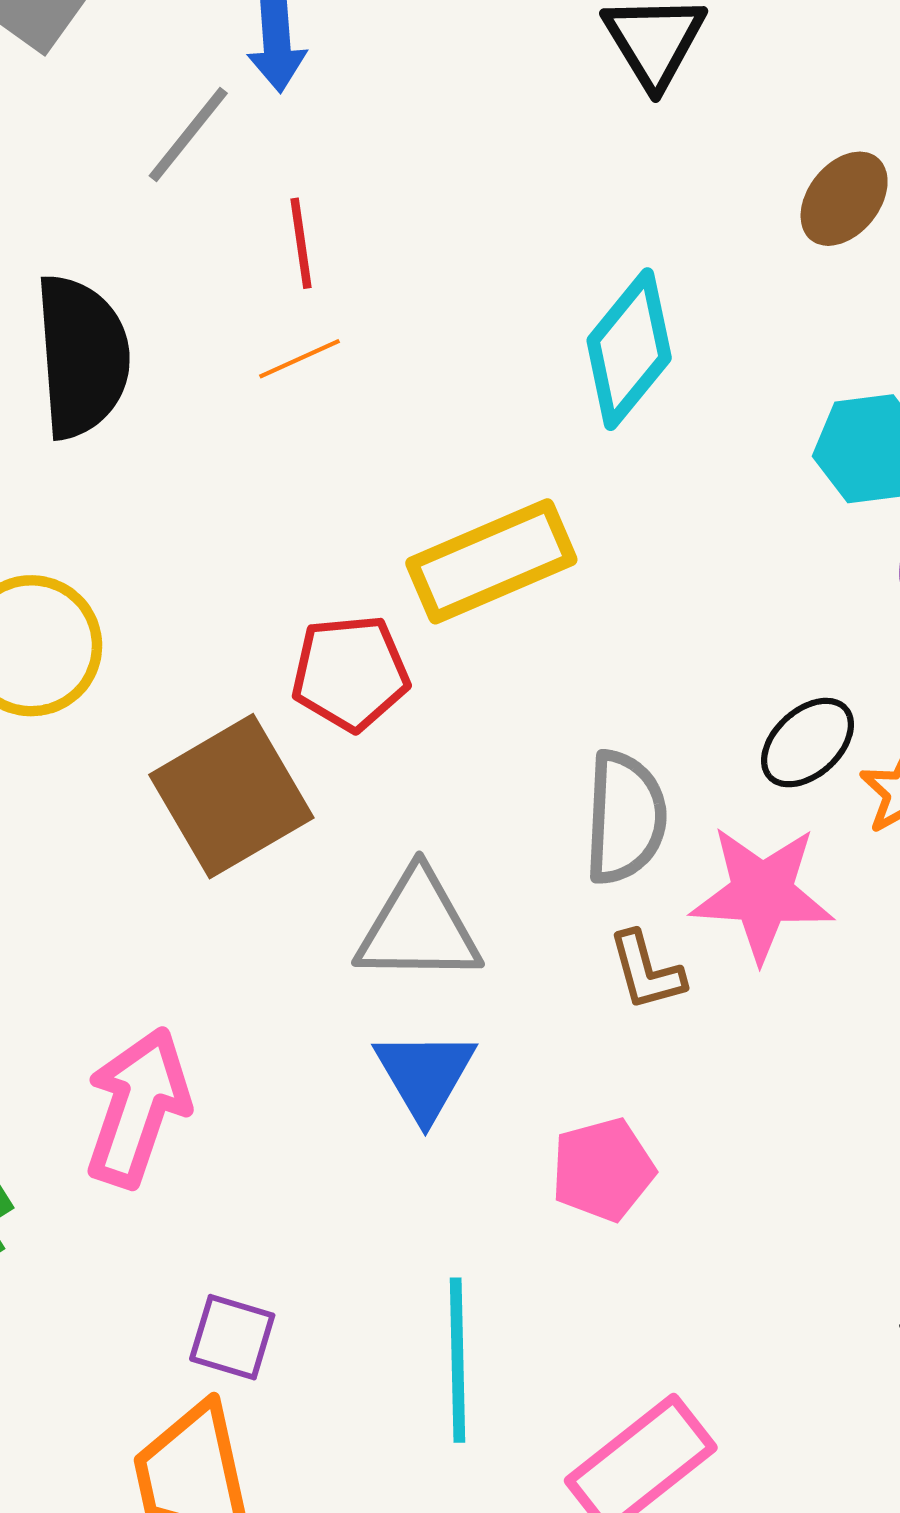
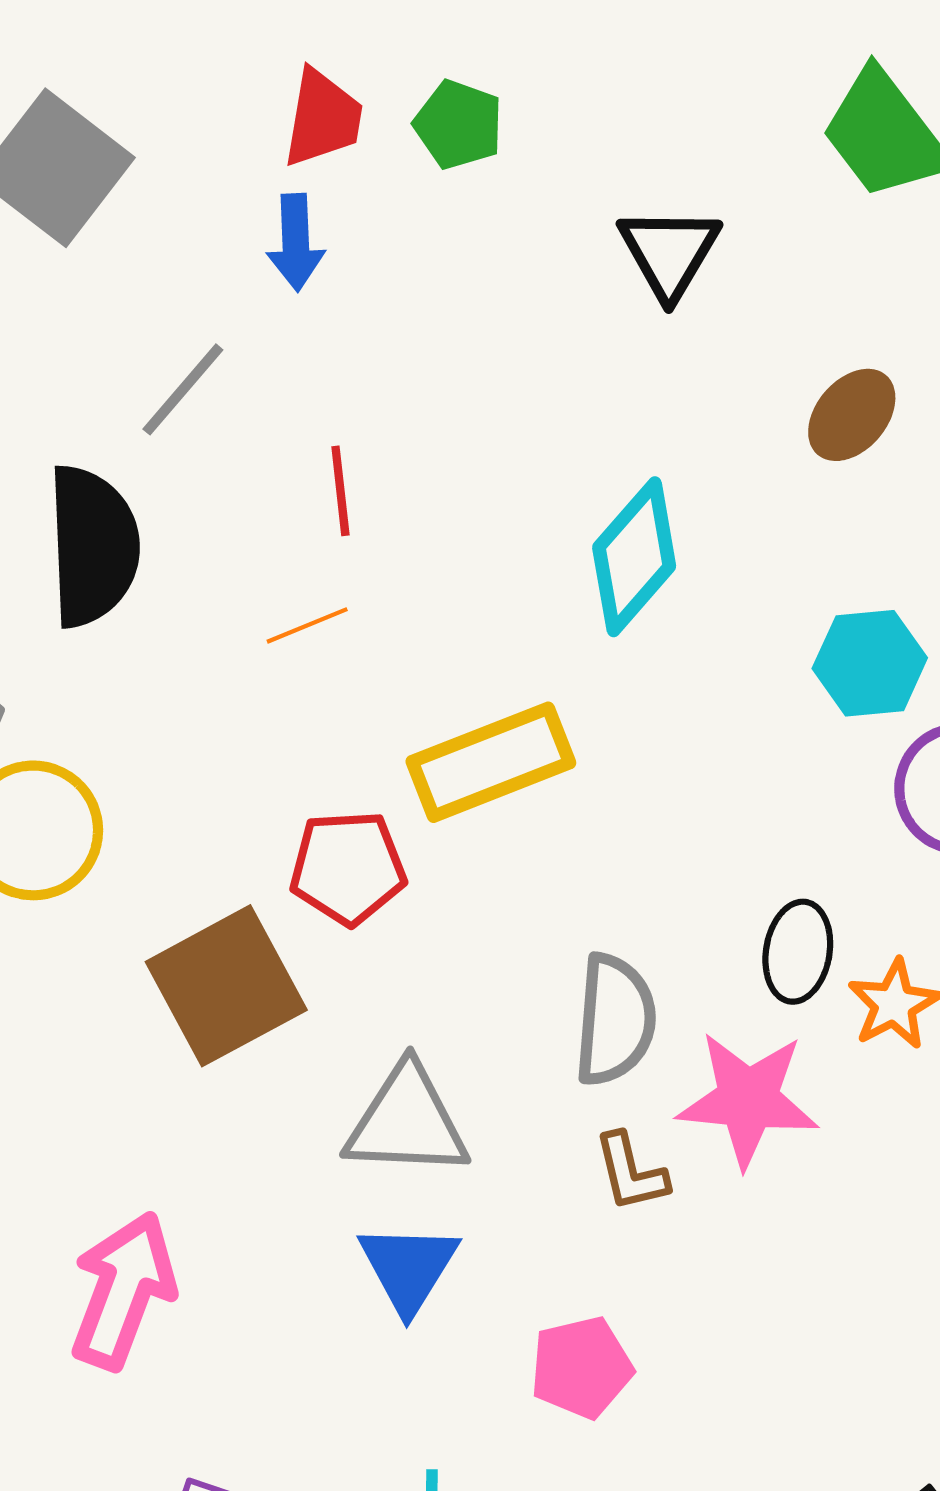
gray line: (188, 135) -> (183, 389), moved
red line: (301, 243) -> (340, 491), moved
orange line: (299, 359) -> (307, 625), moved
black ellipse: (808, 743) -> (798, 952), turned -40

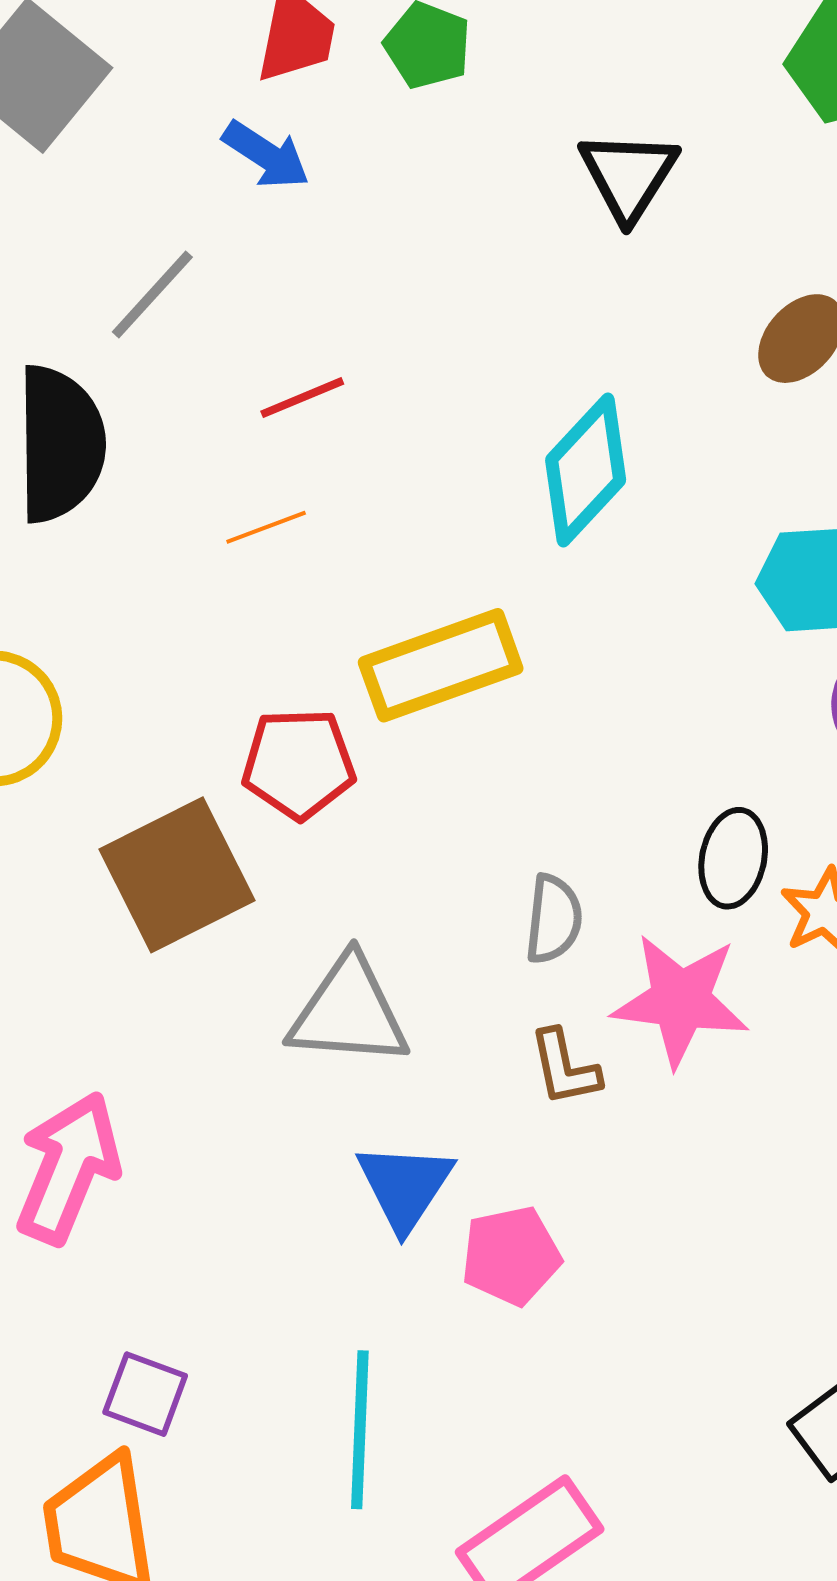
blue arrow: (296, 242) -> (266, 155), turned -56
red line: (340, 491) -> (302, 398), turned 72
gray semicircle: (615, 1020) -> (554, 919), size x0.7
blue triangle: (408, 1268) -> (405, 1186), moved

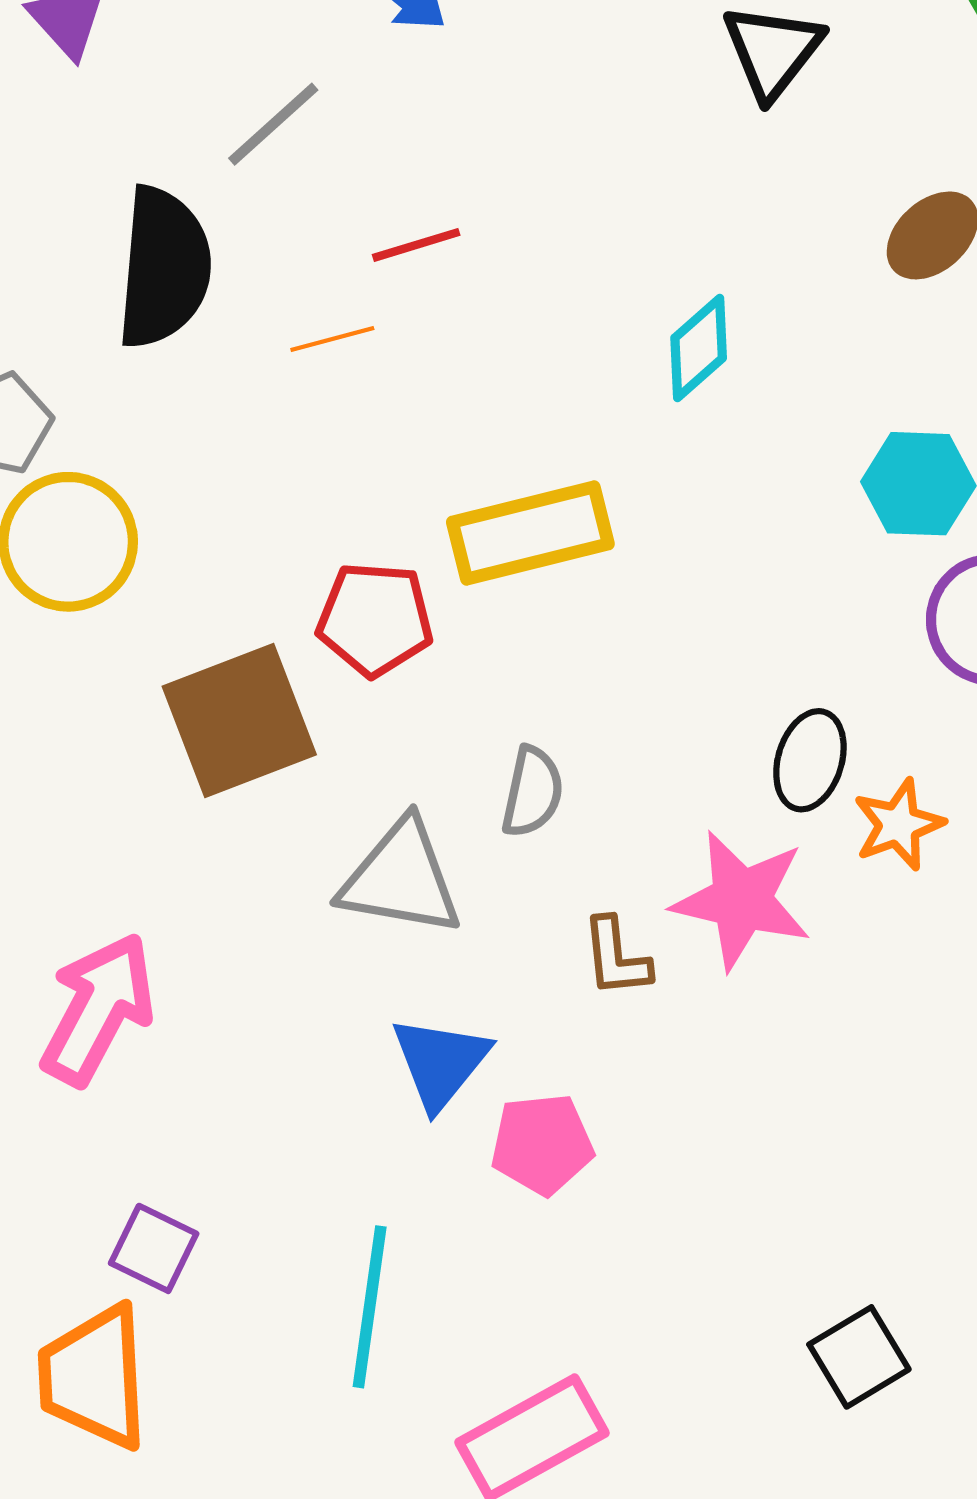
cyan diamond: (586, 470) -> (699, 348), size x0.7
orange line: (266, 527) -> (332, 339), moved
gray semicircle: (554, 919) -> (532, 792), moved

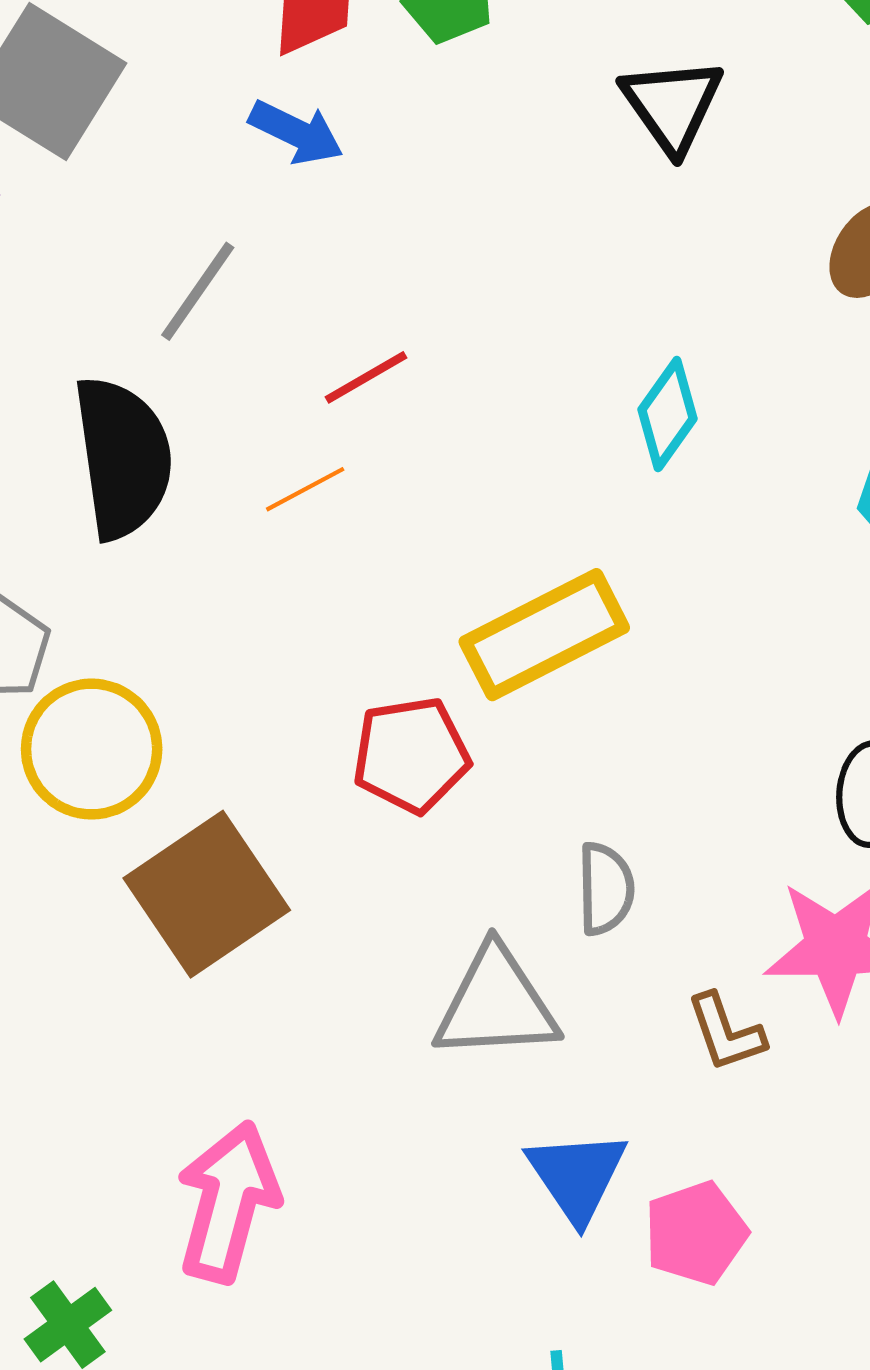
brown square: (239, 721) -> (207, 894), moved

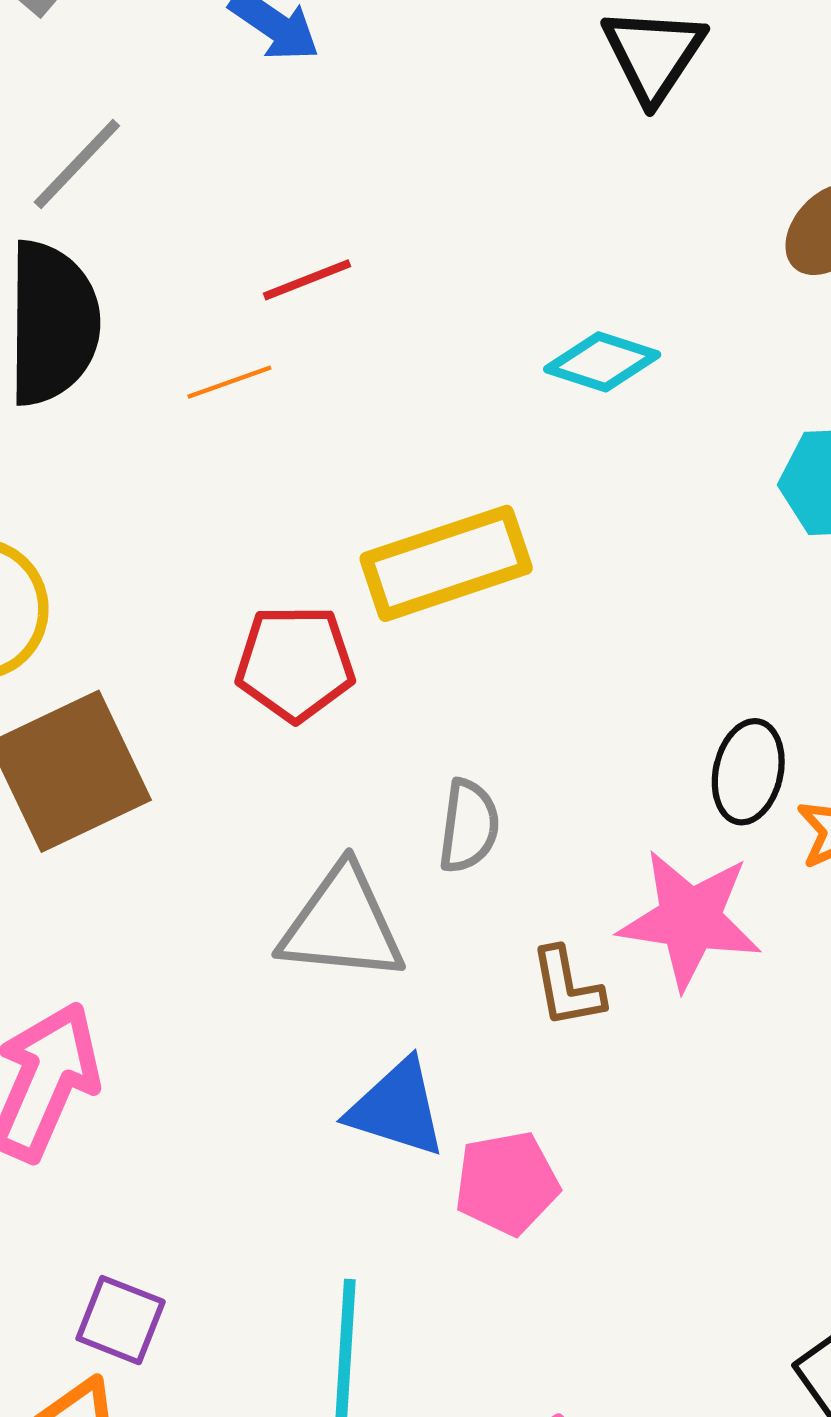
gray line: (198, 291) -> (77, 164), moved
cyan diamond: (667, 414) -> (602, 362), turned 64
blue triangle: (577, 1176) -> (397, 1108), turned -47

